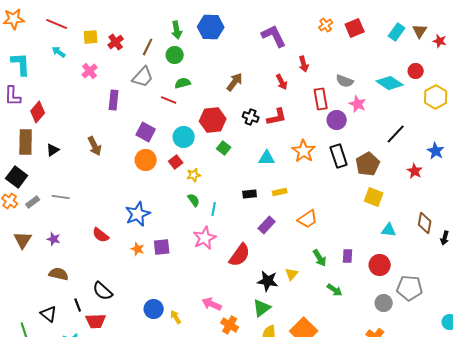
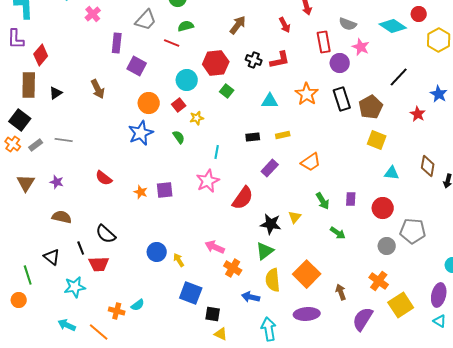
purple square: (146, 132) -> (137, 66), moved
green semicircle: (194, 200) -> (179, 137), moved
blue star: (138, 214) -> (141, 133), moved

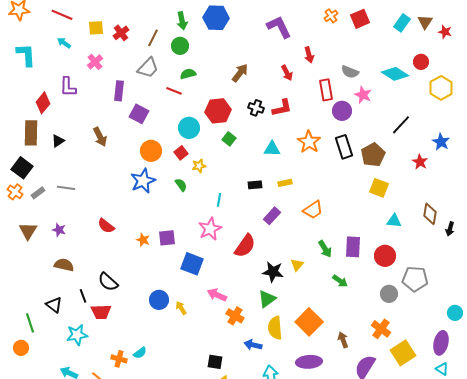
purple L-shape: (16, 39) -> (68, 87), moved
purple rectangle: (351, 199) -> (353, 247), size x1.5
blue square: (191, 293) -> (192, 264), moved

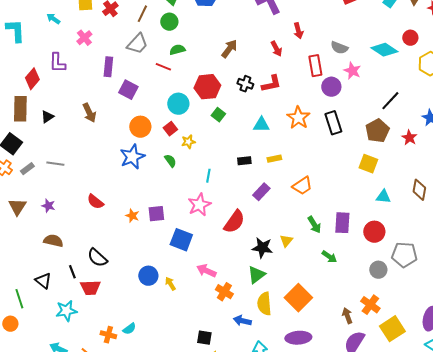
brown pentagon: (373, 155) -> (377, 131), moved
brown arrow: (343, 340) -> (347, 316), moved

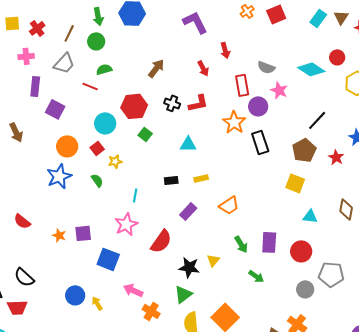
pink cross: (84, 38) -> (26, 56), moved, turned 35
orange star: (298, 118) -> (234, 122), moved

